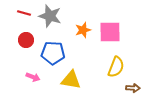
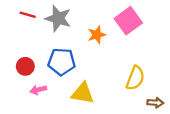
pink square: (110, 32) -> (128, 21), moved, turned -35
red circle: (26, 40) -> (25, 66), moved
pink arrow: (33, 77) -> (38, 90), turned 144

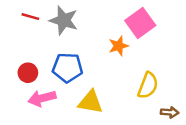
orange star: (97, 35) -> (119, 46), moved
pink arrow: (38, 90) -> (42, 98), size x1.5

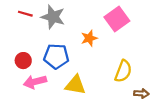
orange star: (119, 46) -> (89, 38), moved

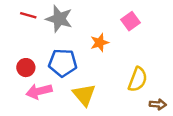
pink square: (117, 19) -> (130, 21), size x0.7
yellow triangle: (75, 85) -> (84, 95), turned 40

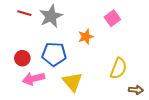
gray star: (59, 19) -> (51, 16), turned 30

